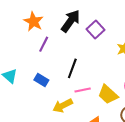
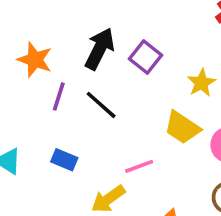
black line: (72, 68) -> (101, 105), moved, turned -60
yellow trapezoid: (108, 94) -> (182, 128), moved

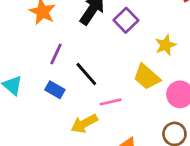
purple line: (59, 96) -> (56, 54), moved
black line: (101, 105) -> (86, 74), moved

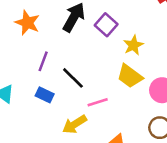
yellow star: (166, 45) -> (133, 45), moved

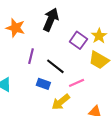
purple square: (106, 25) -> (78, 40), moved
blue rectangle: (45, 95) -> (43, 84), moved

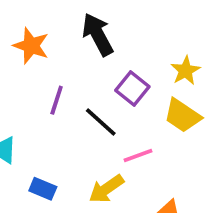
black arrow: (51, 20) -> (98, 34), turned -55
purple square: (78, 40) -> (132, 89), moved
blue rectangle: (43, 84) -> (43, 189), moved

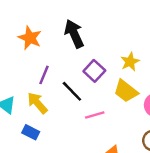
yellow arrow: (106, 189) -> (37, 103), moved, turned 80

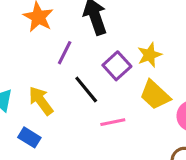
yellow star: (130, 62) -> (150, 55), moved
purple line: (44, 75) -> (65, 53), moved

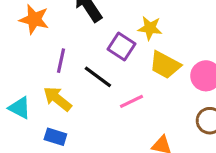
purple line: (65, 53) -> (61, 61), moved
yellow star: (150, 55) -> (150, 28), turned -30

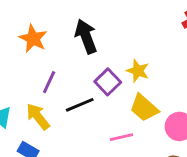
black line: (98, 77) -> (80, 105), turned -72
pink line: (131, 101) -> (121, 137), moved

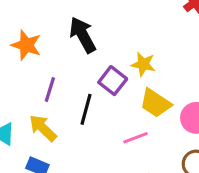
black line: (80, 105) -> (86, 109), turned -44

